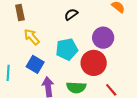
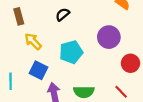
black semicircle: (71, 14) -> (63, 14), moved
red circle: (94, 63) -> (130, 63), moved, size x0.7

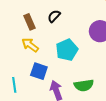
brown rectangle: (19, 16) -> (29, 22), moved

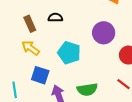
black semicircle: (54, 16) -> (55, 18), turned 48
cyan pentagon: (67, 50) -> (69, 53), turned -30

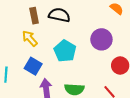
black semicircle: (55, 18) -> (59, 15), size x1.5

